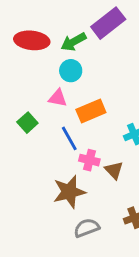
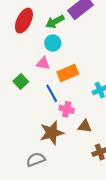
red ellipse: (32, 40) -> (24, 21), turned -70
brown triangle: (114, 170) -> (85, 126), moved, turned -40
gray semicircle: (87, 228) -> (36, 159), moved

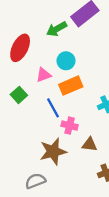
red ellipse: (24, 21) -> (20, 48), moved
cyan circle: (53, 43) -> (66, 61), moved
pink triangle: (43, 63) -> (44, 75), turned -32

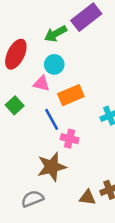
cyan circle: (66, 61) -> (54, 64), moved
pink triangle: (44, 75) -> (41, 84), turned 35
brown triangle: (90, 144) -> (87, 197), moved

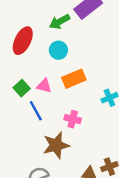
pink triangle: (41, 84) -> (44, 86), moved
blue line: (52, 119) -> (36, 111), moved

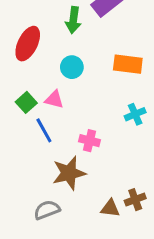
green arrow: (60, 22) -> (73, 20), turned -54
cyan circle: (58, 50) -> (72, 67), moved
orange rectangle: (74, 79) -> (128, 64), moved, turned 30

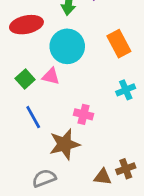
red ellipse: (28, 44) -> (26, 25), turned 52
orange rectangle: (128, 64) -> (119, 44), turned 55
cyan circle: (72, 67) -> (67, 46), size x1.6
blue line: (44, 130) -> (33, 117), moved

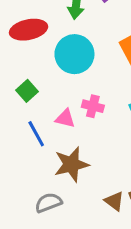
pink triangle: (51, 76) -> (65, 118), moved
pink cross: (84, 114) -> (93, 106), moved
brown triangle: (103, 177) -> (114, 201), turned 30

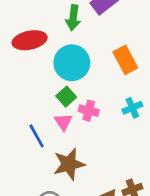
green square: (27, 91) -> (66, 97), moved
pink triangle: (65, 118) -> (63, 122), turned 42

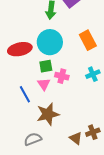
red ellipse: (30, 40) -> (20, 49), moved
green square: (66, 97) -> (46, 66), turned 32

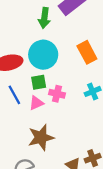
pink triangle: (44, 84) -> (36, 103), turned 40
blue line: (25, 94) -> (14, 95), moved

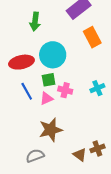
green arrow: (44, 18) -> (35, 22), moved
orange rectangle: (87, 52) -> (92, 37), moved

